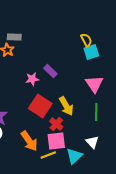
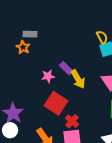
yellow arrow: (66, 106) -> (78, 79), moved

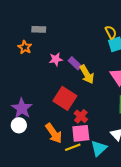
orange star: (23, 47) -> (25, 47), moved
pink star: (48, 76) -> (56, 59), moved

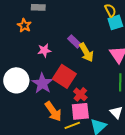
pink star: (56, 59) -> (44, 50), moved
purple star: (22, 108) -> (42, 83), moved
white circle: (19, 125) -> (16, 80), moved, size x1.6

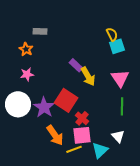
pink star: (44, 50) -> (27, 74), moved

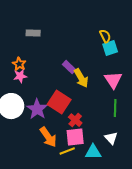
orange star: (26, 49) -> (19, 64), moved
cyan triangle: (100, 150) -> (93, 152), turned 42

